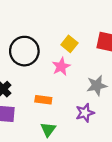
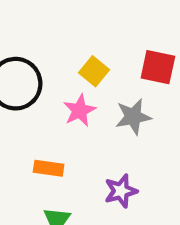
gray star: (97, 85) -> (133, 117), moved

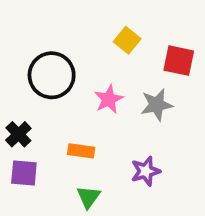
yellow square: (94, 71) -> (127, 40), moved

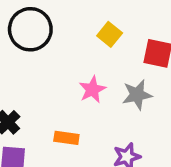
black circle: (52, 75) -> (30, 29), moved

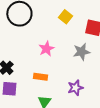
pink star: (92, 90) -> (46, 49), moved

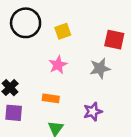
yellow square: (65, 17) -> (63, 31), moved, turned 32

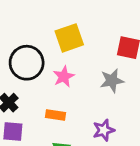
black circle: (26, 23) -> (27, 63), moved
yellow square: (63, 31) -> (69, 38), size x1.5

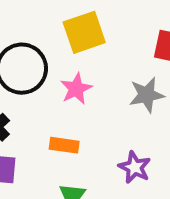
purple star: (104, 130) -> (135, 167), turned -30

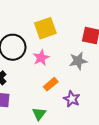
orange rectangle: (64, 145) -> (51, 84), moved, turned -48

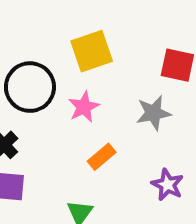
purple star: (72, 99) -> (167, 185), moved

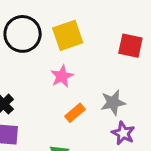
black circle: (30, 87) -> (23, 34), moved
gray star: (153, 113) -> (113, 103), moved

